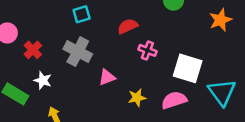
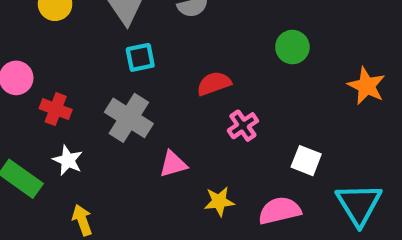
orange star: (220, 20) -> (366, 86), turned -30
red cross: (33, 50) -> (56, 109), turned -30
pink cross: (147, 50) -> (243, 126), turned 30
white square: (188, 68) -> (306, 161), size x0.6

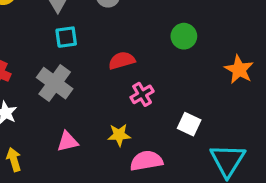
pink triangle: (173, 164) -> (68, 141), moved
yellow star: (219, 201) -> (119, 135), moved
pink semicircle: (280, 211) -> (146, 161), moved

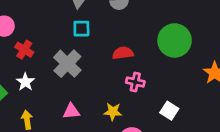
green circle: (184, 36) -> (175, 40), size x1.6
pink cross: (142, 94) -> (135, 82), turned 36

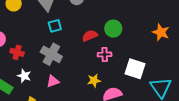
green circle: (175, 40) -> (113, 29), moved, size x0.7
pink triangle: (71, 111) -> (53, 81), moved
white square: (169, 111) -> (135, 69), size x1.5

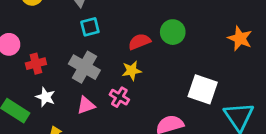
red cross: (17, 52) -> (36, 64), turned -32
pink cross: (105, 54) -> (119, 97), moved, turned 32
yellow star: (94, 81) -> (132, 71), moved

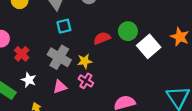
red cross: (36, 64) -> (22, 54), turned -32
yellow star: (132, 71) -> (85, 61), moved
white square: (203, 89) -> (149, 46), moved, turned 30

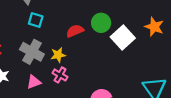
cyan square: (64, 26) -> (36, 20), turned 32

